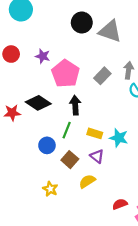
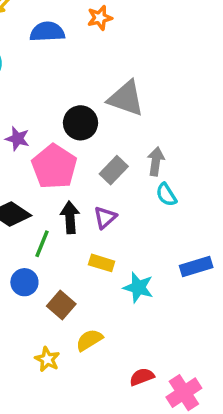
black circle: (82, 23) -> (81, 123), moved
green line: (67, 130) -> (42, 244), moved
cyan star: (119, 138) -> (138, 287), moved
purple triangle: (97, 156) -> (105, 217), moved, turned 40
yellow star: (50, 189) -> (47, 359), moved

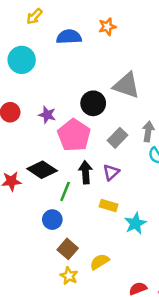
cyan star: (138, 287) -> (135, 223), turned 30
brown square: (61, 305) -> (68, 249), moved

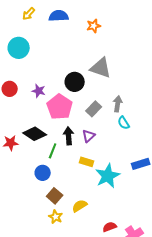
orange star: (107, 27) -> (94, 26), moved
blue semicircle: (69, 37) -> (59, 16), moved
cyan star: (135, 223) -> (108, 176), size x1.4

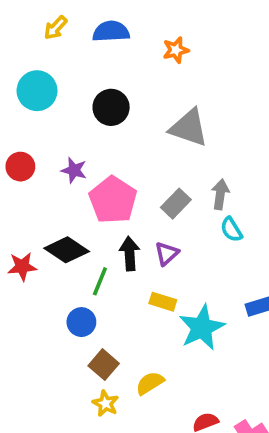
black circle: (75, 82) -> (111, 107), moved

